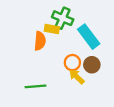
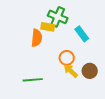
cyan rectangle: (89, 37) -> (82, 34), size x0.7
brown circle: (92, 65) -> (90, 71), moved

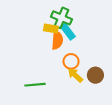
cyan rectangle: (82, 34) -> (68, 32), moved
orange semicircle: (37, 38) -> (57, 40), moved

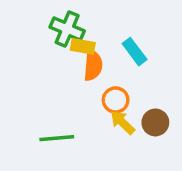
green cross: (62, 18) -> (67, 29), moved
cyan rectangle: (68, 32) -> (135, 52), moved

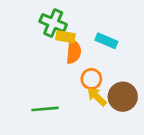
cyan rectangle: (135, 52) -> (106, 41), turned -30
brown circle: (155, 122) -> (123, 97), size x1.4

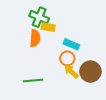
cyan rectangle: (106, 41) -> (71, 44), moved
orange semicircle: (74, 52) -> (35, 38), moved

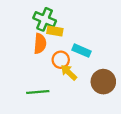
orange circle: (67, 58) -> (61, 60), moved
yellow arrow: (71, 72) -> (69, 72), moved

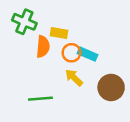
green cross: (45, 19) -> (24, 22), moved
orange circle: (61, 60) -> (71, 53), moved

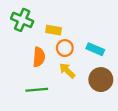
orange semicircle: (43, 47) -> (39, 57), moved
cyan rectangle: (88, 54) -> (95, 49), moved

